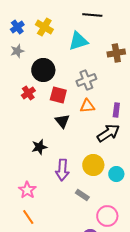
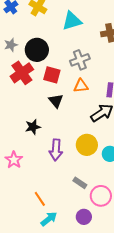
gray star: (17, 51) -> (11, 45), moved
red cross: (28, 93) -> (22, 73), size x1.6
pink star: (27, 190) -> (14, 160), moved
gray rectangle: (82, 195) -> (80, 183), moved
orange line: (28, 217) -> (40, 199), moved

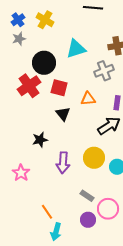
cyan triangle: (72, 21) -> (76, 49), moved
gray star: (11, 45) -> (19, 39), moved
gray cross: (80, 60) -> (104, 71), moved
purple circle: (84, 217) -> (88, 220), moved
cyan arrow: (49, 219) -> (56, 232), turned 144

